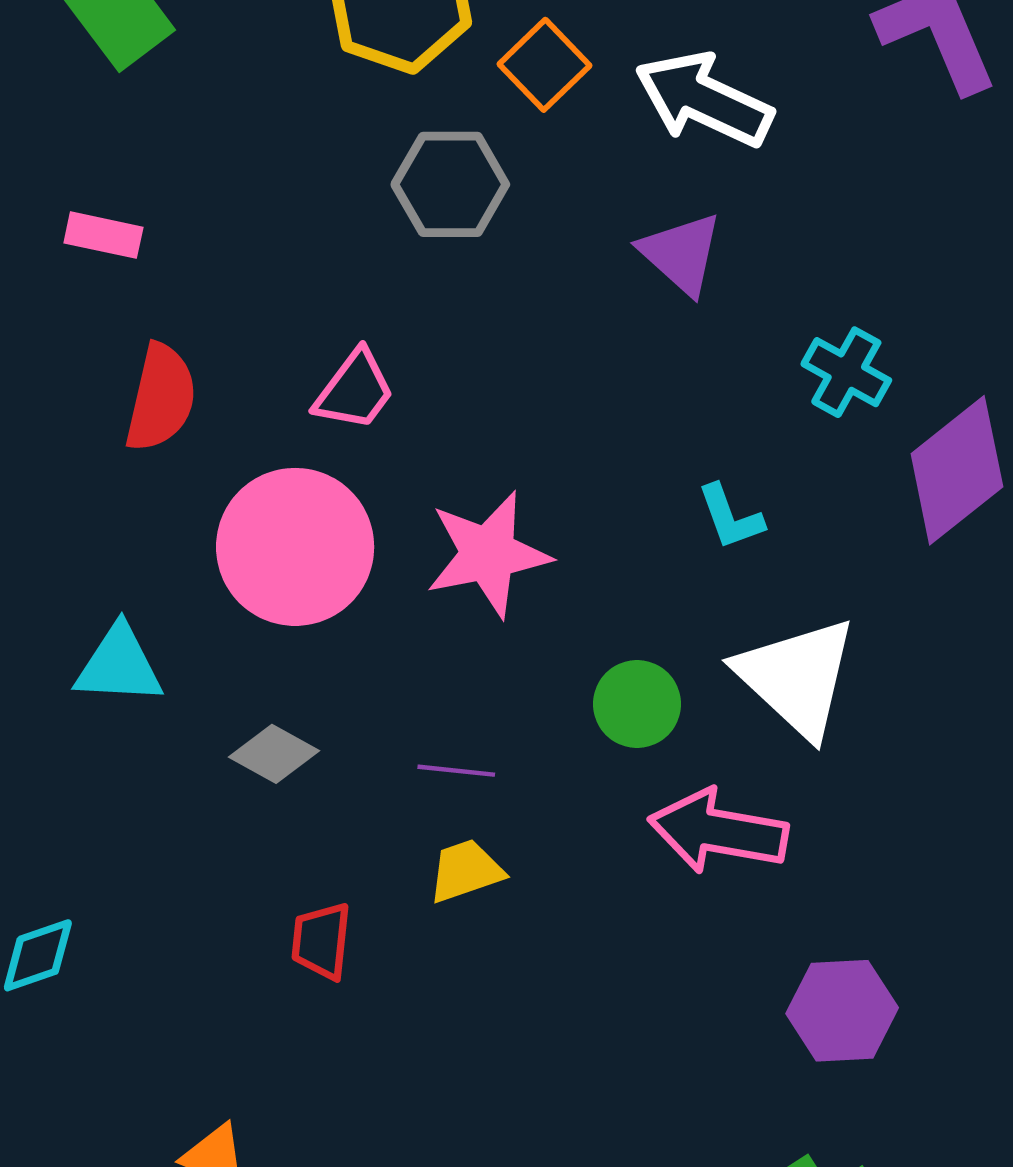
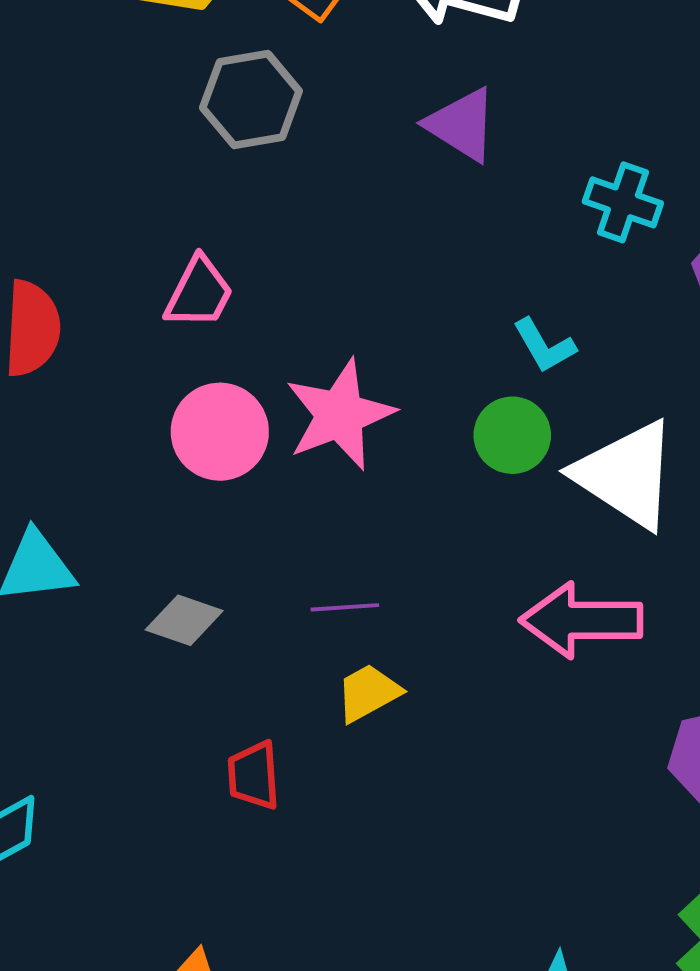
pink circle: (295, 547) -> (220, 432), moved, size x0.7
green circle: (637, 704) -> (512, 435), moved

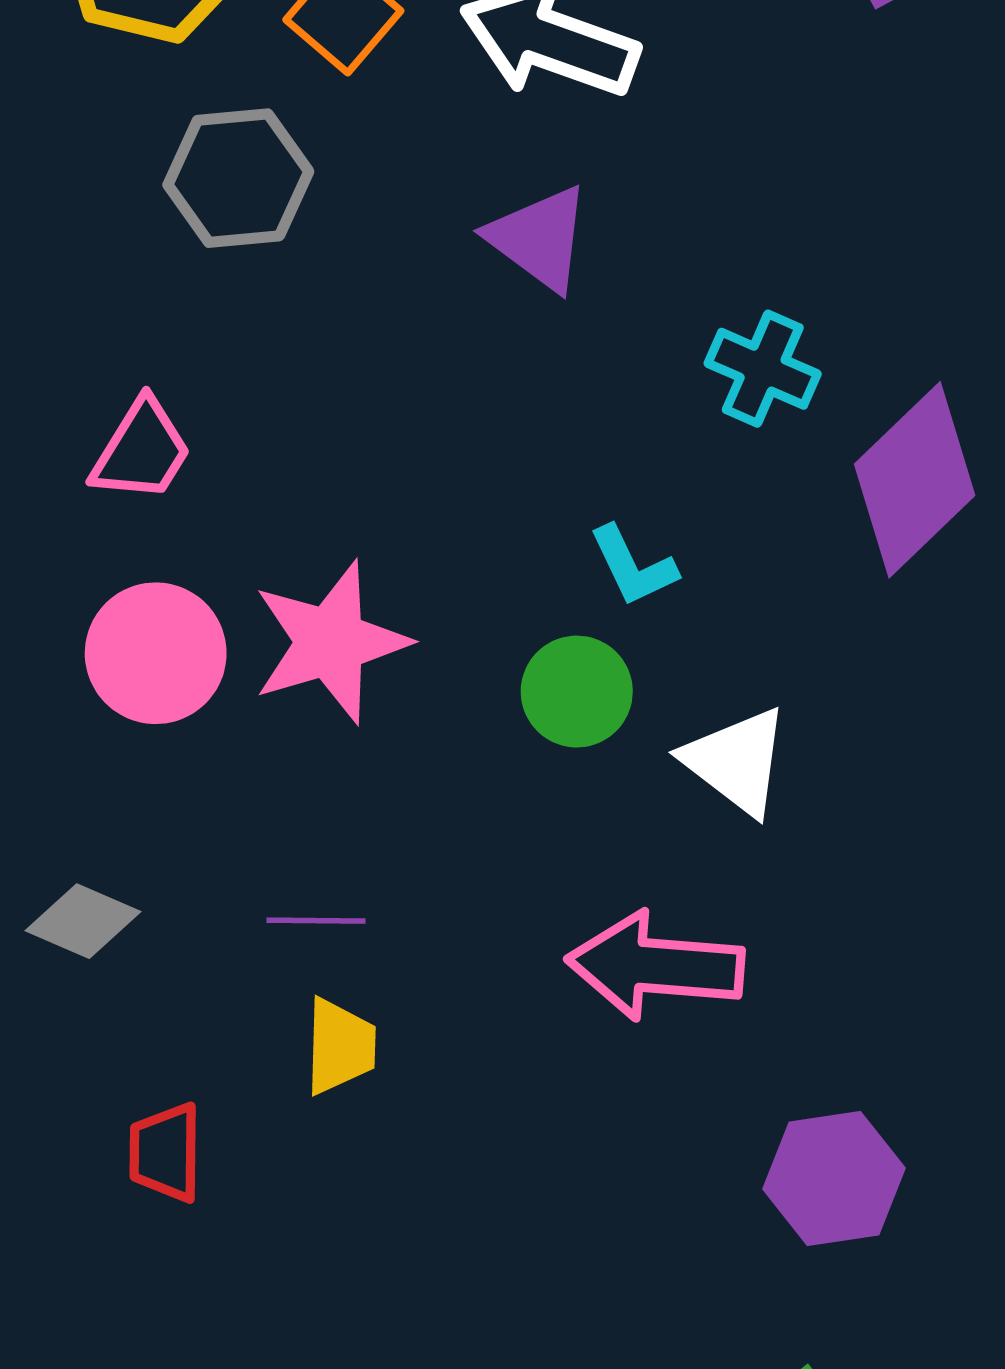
white triangle: (626, 475) -> (736, 761), size x0.7
yellow trapezoid: (368, 693) -> (340, 1046), turned 116

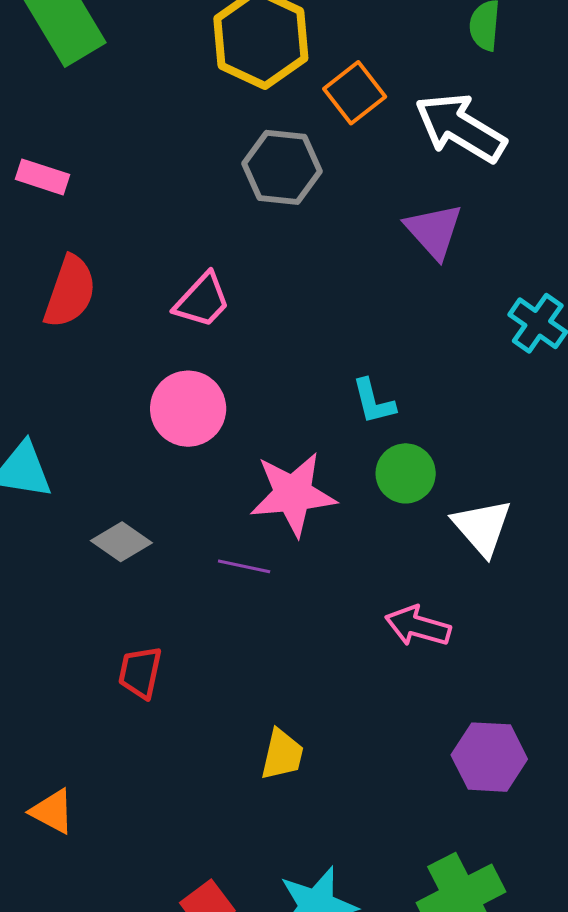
cyan L-shape: (633, 566) -> (373, 402), moved
pink star: (330, 642) -> (293, 494), moved
pink arrow: (655, 966) -> (418, 626), size x0.7
yellow trapezoid: (340, 1046) -> (282, 755), moved

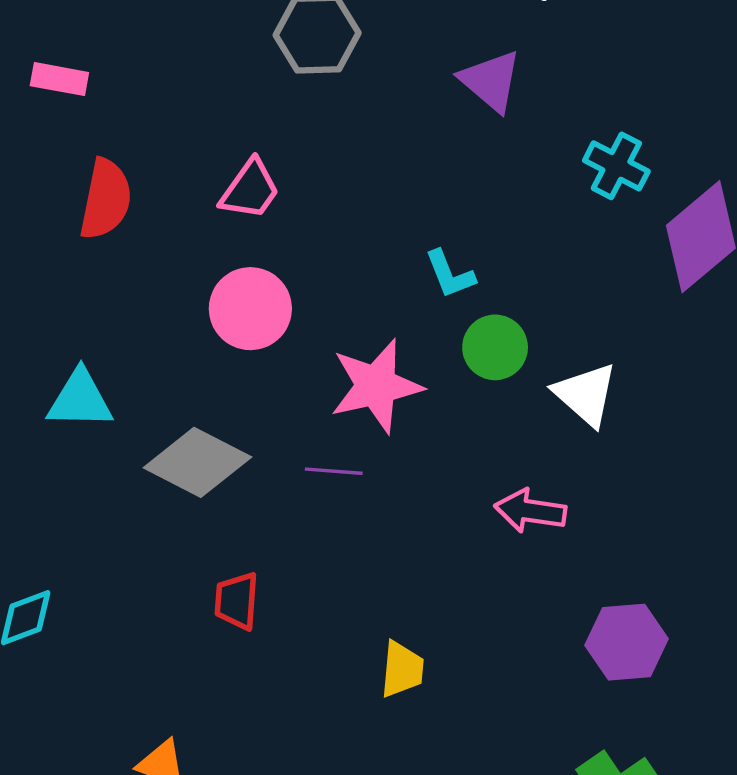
gray diamond: (121, 542) -> (197, 462), size x1.6

